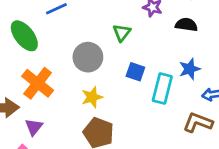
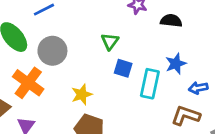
green triangle: (122, 33) -> (110, 41), moved
gray circle: (88, 57) -> (52, 51), moved

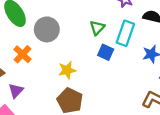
orange cross: (28, 83) -> (22, 54), size x0.7
cyan rectangle: (150, 84) -> (125, 33), moved

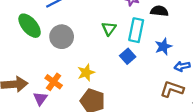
blue square: (106, 52) -> (128, 56), moved, turned 32
orange cross: (22, 54) -> (54, 82), moved

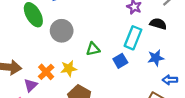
green triangle: (109, 29) -> (93, 49), moved, turned 32
yellow star: (86, 73) -> (69, 68), moved

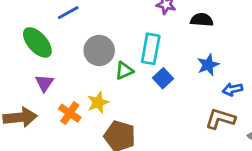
gray circle: (62, 31) -> (99, 50), moved
cyan rectangle: (133, 38) -> (151, 49), moved
purple triangle: (31, 85) -> (44, 83), moved

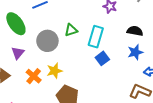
black semicircle: (202, 20) -> (135, 31), moved
gray circle: (99, 50) -> (47, 41), moved
green triangle: (124, 71) -> (71, 30), moved

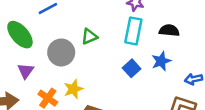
cyan rectangle: (96, 37) -> (133, 31), moved
blue star: (135, 52) -> (161, 61), moved

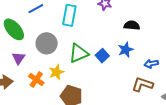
cyan rectangle: (133, 31) -> (69, 15), moved
green triangle: (89, 37) -> (79, 53), moved, size x1.5

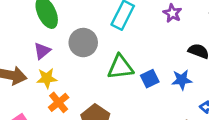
yellow star: (56, 72) -> (47, 78), moved
orange cross: (36, 80) -> (59, 102), moved

